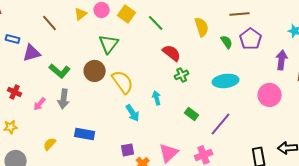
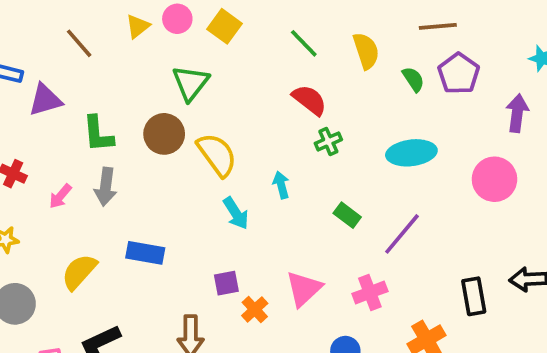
green line: (156, 23) -> (304, 43), moved
green L-shape: (60, 71) -> (98, 134), turned 45
yellow semicircle: (50, 144) -> (79, 272), size x1.5

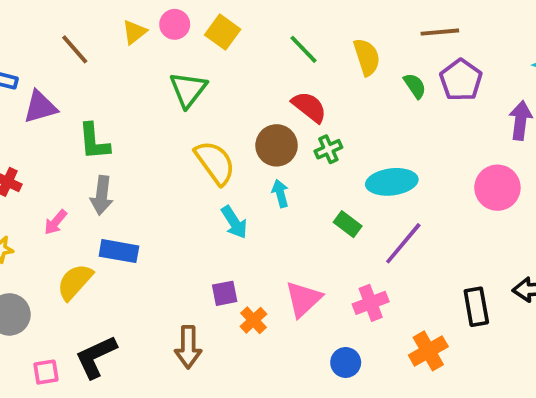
brown circle: (164, 134) -> (277, 145), moved
cyan ellipse: (411, 153) -> (392, 182), moved
pink arrow: (60, 196) -> (56, 222), moved
blue rectangle: (145, 253) -> (119, 251), moved

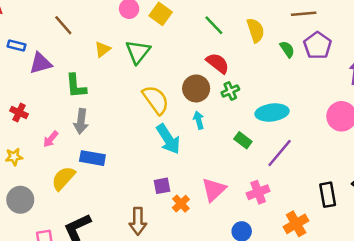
yellow triangle: (134, 32) -> (103, 49), moved
cyan arrow: (234, 222) -> (168, 139), size x1.4

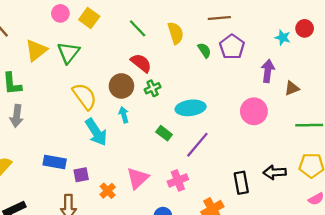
yellow triangle: (103, 49) -> (36, 50), size x1.5
blue rectangle: (92, 158) -> (55, 162), moved
purple square: (162, 186) -> (81, 175), moved

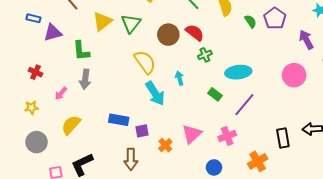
purple arrow: (268, 71) -> (306, 40), turned -36
brown circle: (121, 86) -> (168, 35), moved

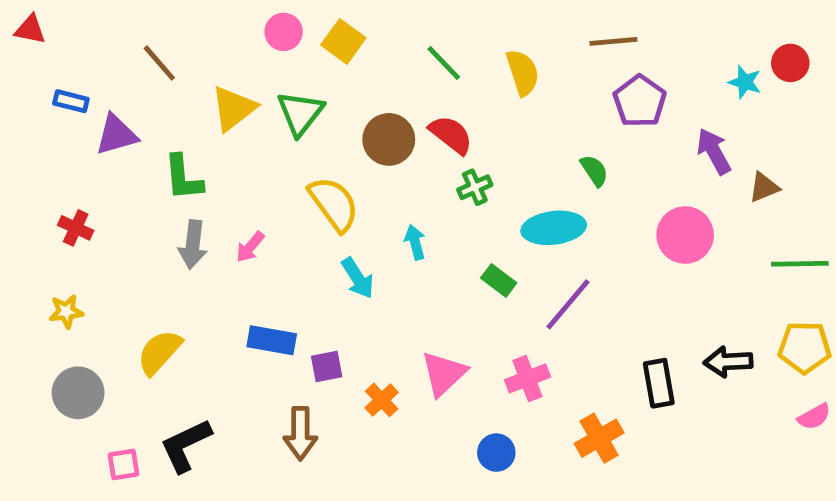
green semicircle: (250, 21) -> (594, 171), moved
pink arrow: (61, 93) -> (250, 247), moved
cyan arrow: (155, 93) -> (358, 278), size x0.7

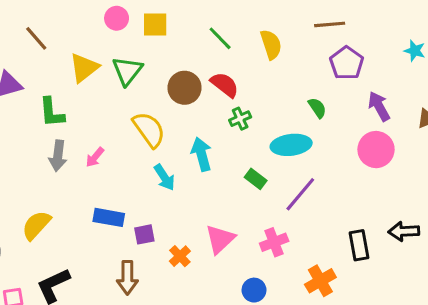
yellow square: (343, 41) -> (155, 24), turned -36
purple arrow: (714, 151) -> (379, 106), moved
cyan arrow: (415, 242) -> (201, 154), size x1.5

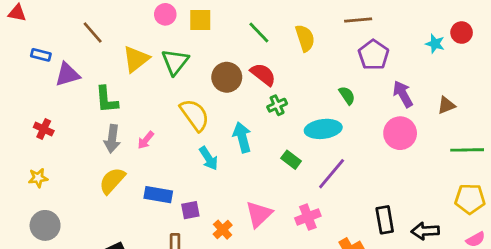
yellow semicircle: (36, 225) -> (112, 181), moved
black arrow: (404, 231) -> (425, 231), moved

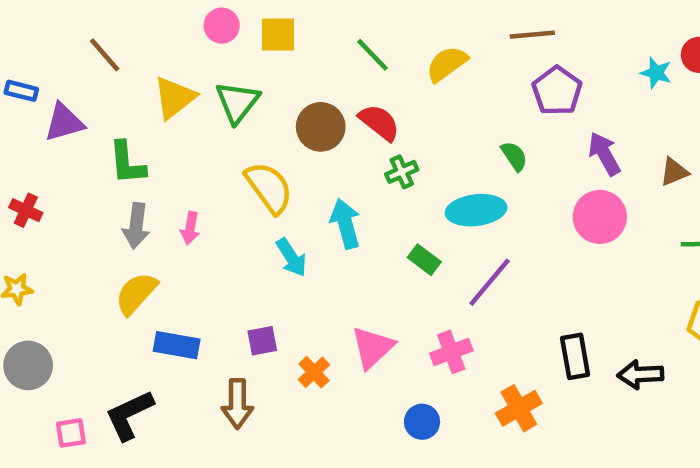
yellow semicircle: (305, 38) -> (447, 64), turned -108
pink arrow: (146, 140) -> (190, 228), turned -30
blue rectangle: (158, 195) -> (177, 345), moved

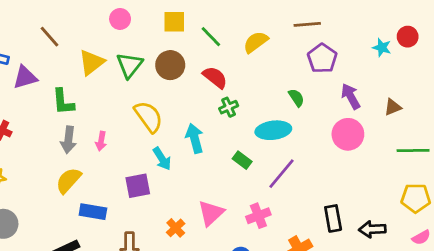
yellow square: (278, 35) -> (174, 22), moved
brown circle: (321, 127) -> (170, 65), moved
purple square: (262, 341) -> (138, 186), moved, size x1.4

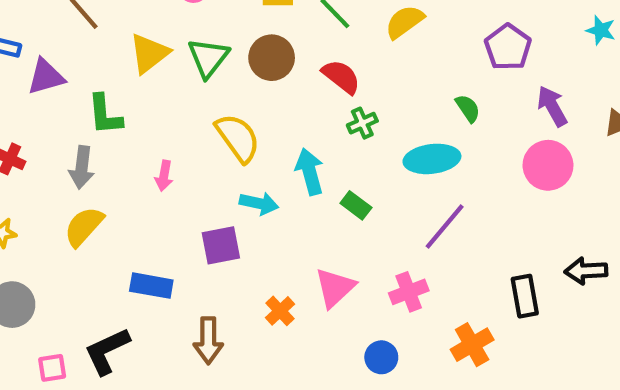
gray arrow: (68, 140) -> (82, 167), moved
cyan arrow: (162, 159) -> (259, 203), turned -45
green rectangle: (242, 160) -> (356, 205), moved
yellow semicircle: (68, 180) -> (84, 226), moved
black arrow: (372, 229) -> (586, 271), moved

